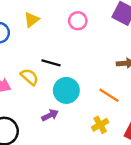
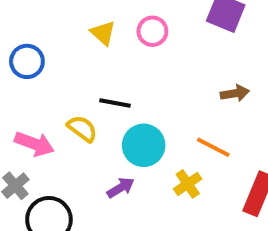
yellow triangle: (31, 20) -> (103, 33), moved, turned -35
yellow cross: (100, 125) -> (188, 184), moved

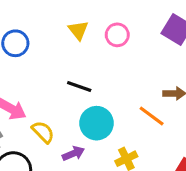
yellow semicircle: (82, 128) -> (43, 132), moved
orange line: (213, 147) -> (152, 116), moved

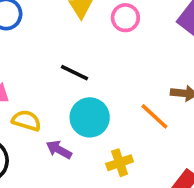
yellow semicircle: (43, 132) -> (26, 121), turned -35
purple arrow: (73, 153) -> (59, 150), turned -135

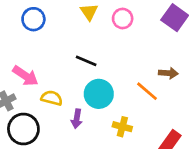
purple arrow: (59, 150) -> (77, 119), turned -108
yellow cross: (120, 163) -> (122, 127), turned 36

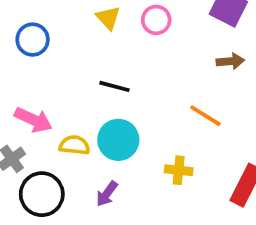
brown arrow: (168, 73) -> (230, 61), moved
cyan circle: (99, 94) -> (118, 140), moved
purple arrow: (77, 119) -> (107, 194), moved, turned 36

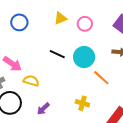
yellow triangle: (108, 18) -> (60, 18), turned 40
cyan circle: (118, 140) -> (84, 57), moved

